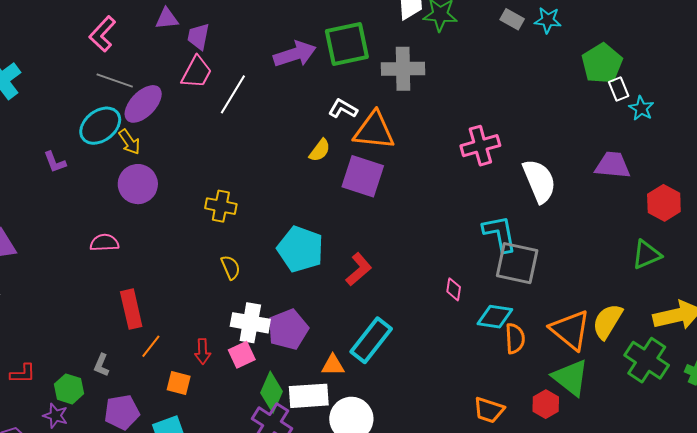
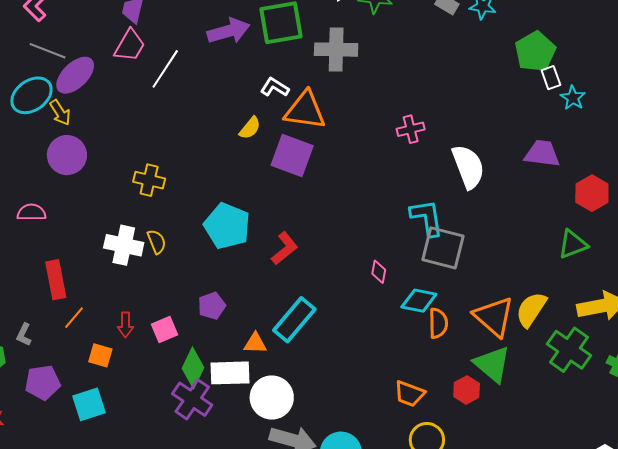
pink cross: (480, 146) -> (411, 129), size x0.7
white cross: (250, 323) -> (124, 245), moved
purple pentagon: (288, 329) -> (212, 306), size x0.7

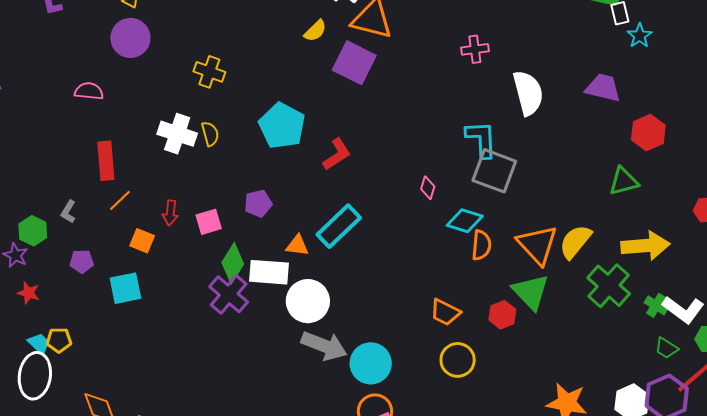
purple pentagon: (43, 382) -> (82, 261), size x0.7

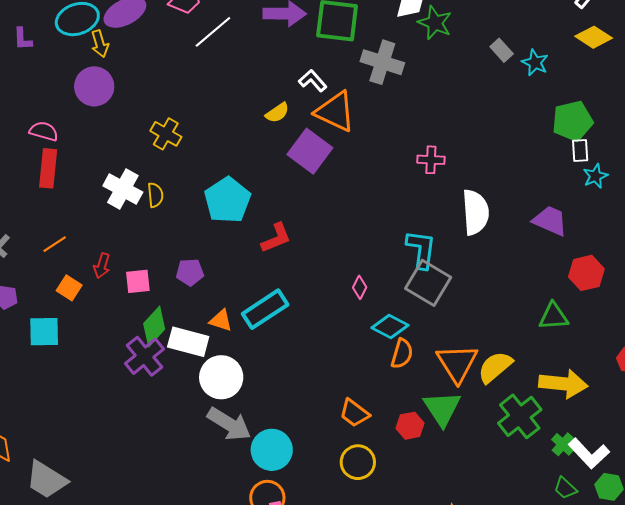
red rectangle: (106, 161) -> (48, 168), moved

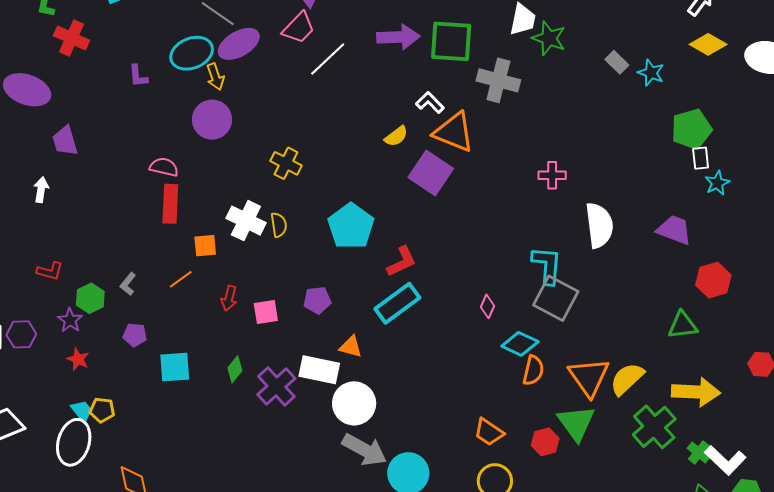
orange square: (69, 288) -> (205, 246), moved, turned -35
cyan rectangle: (265, 309) -> (397, 303), moved
green diamond: (154, 326) -> (235, 369), moved, size x0.7

